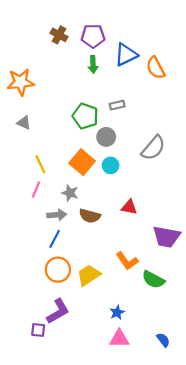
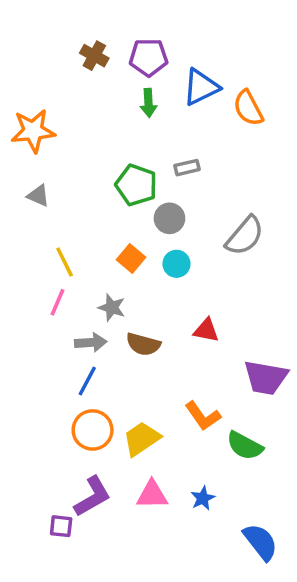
orange square: (82, 162) -> (131, 259), size x0.7
blue star: (117, 312) -> (203, 498), moved
pink triangle: (119, 339) -> (152, 495), moved
blue semicircle: (163, 340) -> (260, 542), size x1.6

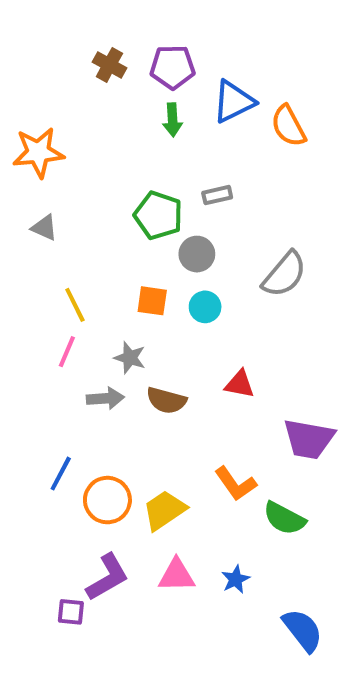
orange square: (131, 259) -> (152, 301), turned -32
blue line: (87, 381) -> (61, 474), moved

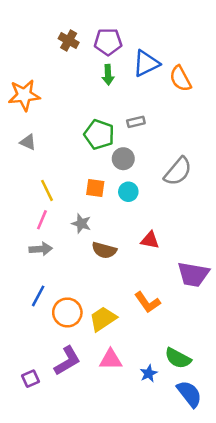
gray arrow: (105, 398) -> (41, 249), moved
green semicircle: (284, 518) -> (178, 358), moved
blue star: (236, 579) -> (149, 373), moved
purple square: (71, 612) -> (30, 379), moved, turned -30

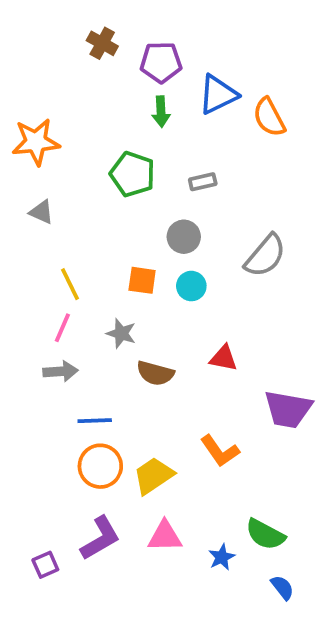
brown cross: (69, 40) -> (102, 43), moved
green pentagon: (99, 135) -> (133, 174), moved
blue line: (38, 296) -> (95, 421), moved, turned 60
blue semicircle: (189, 394) -> (282, 588), size x0.6

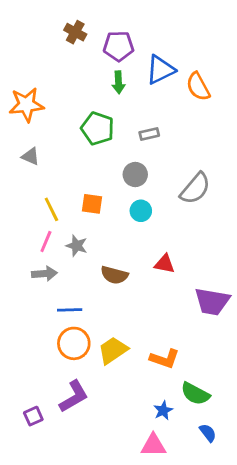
orange square: (142, 280) -> (92, 204), moved
gray star: (121, 333) -> (77, 246), moved
orange L-shape: (220, 451) -> (165, 359), moved, turned -36
pink triangle: (165, 536) -> (153, 445), moved

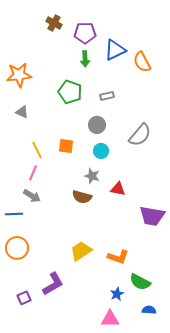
gray star: (77, 246) -> (92, 176), moved
gray arrow: (45, 274) -> (32, 196), turned 36
blue line: (70, 310) -> (14, 214), moved
orange circle: (74, 343) -> (17, 248), moved
blue semicircle: (208, 433) -> (149, 310), turned -48

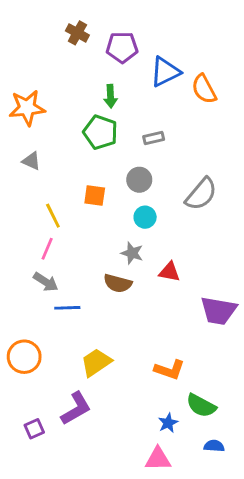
green arrow: (85, 59) -> (110, 96), moved
orange square: (66, 146) -> (95, 196), moved
blue line: (14, 214) -> (67, 308), moved
yellow trapezoid: (81, 251) -> (96, 362), moved

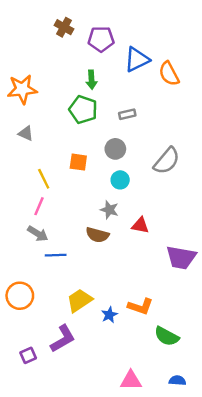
blue star: (168, 423) -> (109, 315), moved
blue semicircle: (214, 446) -> (177, 380), moved

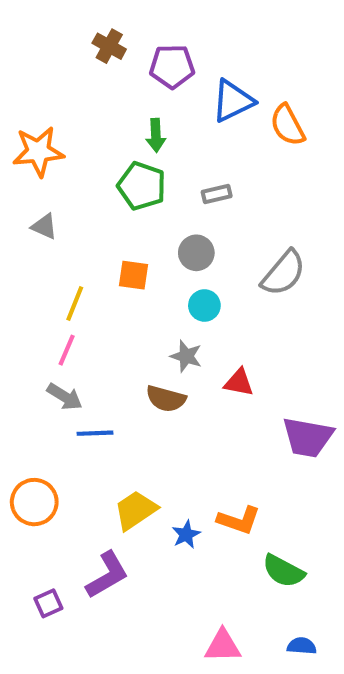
yellow line: (44, 179) -> (75, 303), turned 48

